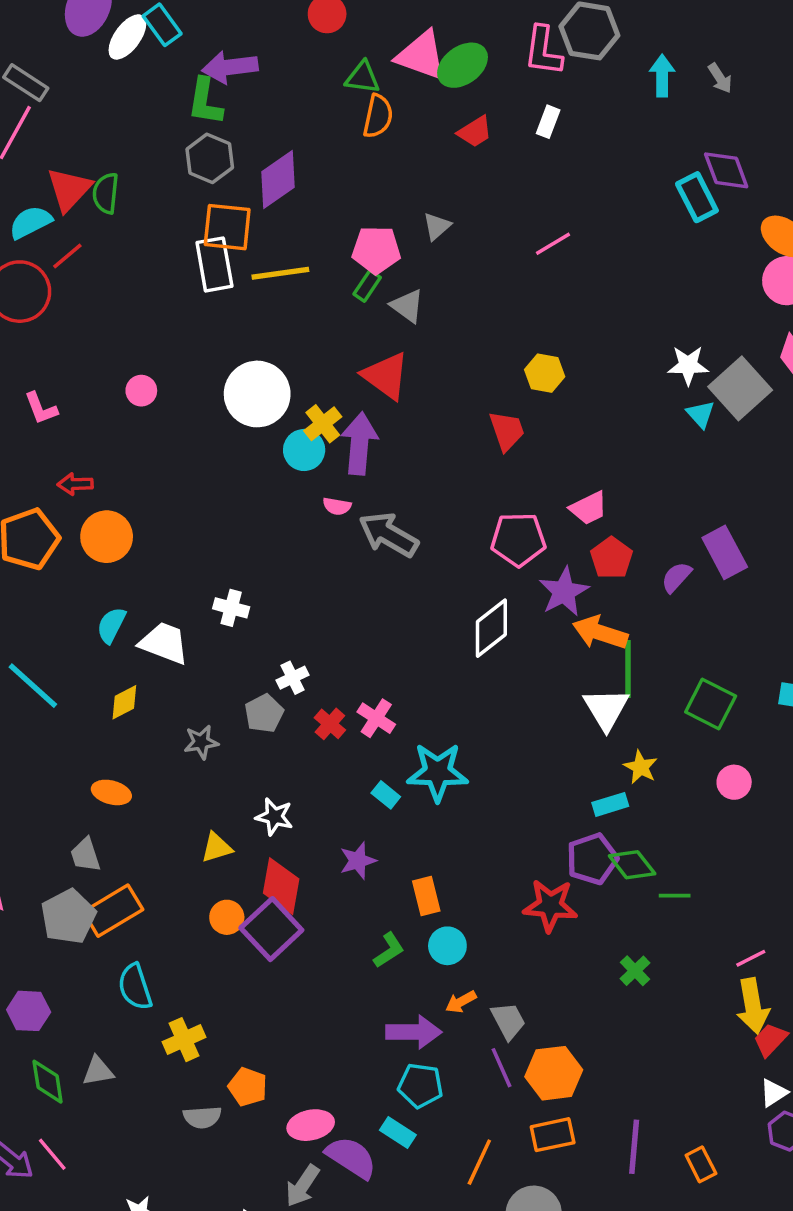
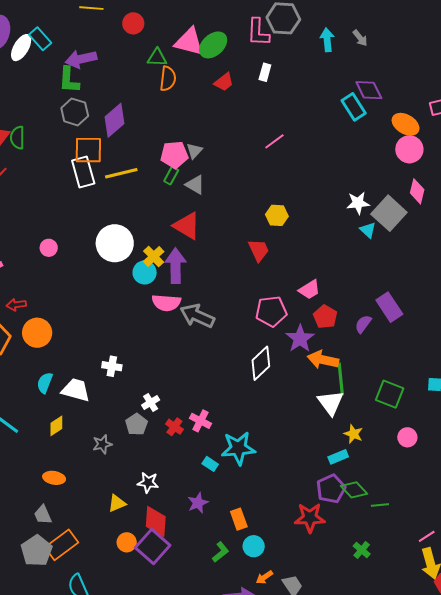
gray triangle: (437, 226) -> (194, 151), moved
pink semicircle: (337, 506) -> (166, 303), size x1.8

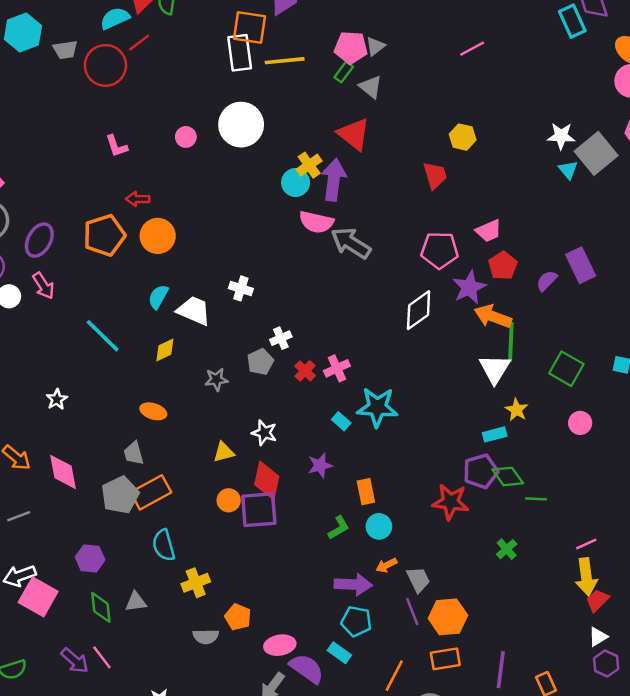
white circle: (115, 243) -> (241, 125), moved
pink cross: (200, 421) -> (337, 368), turned 30
purple square: (153, 547) -> (259, 510), turned 36

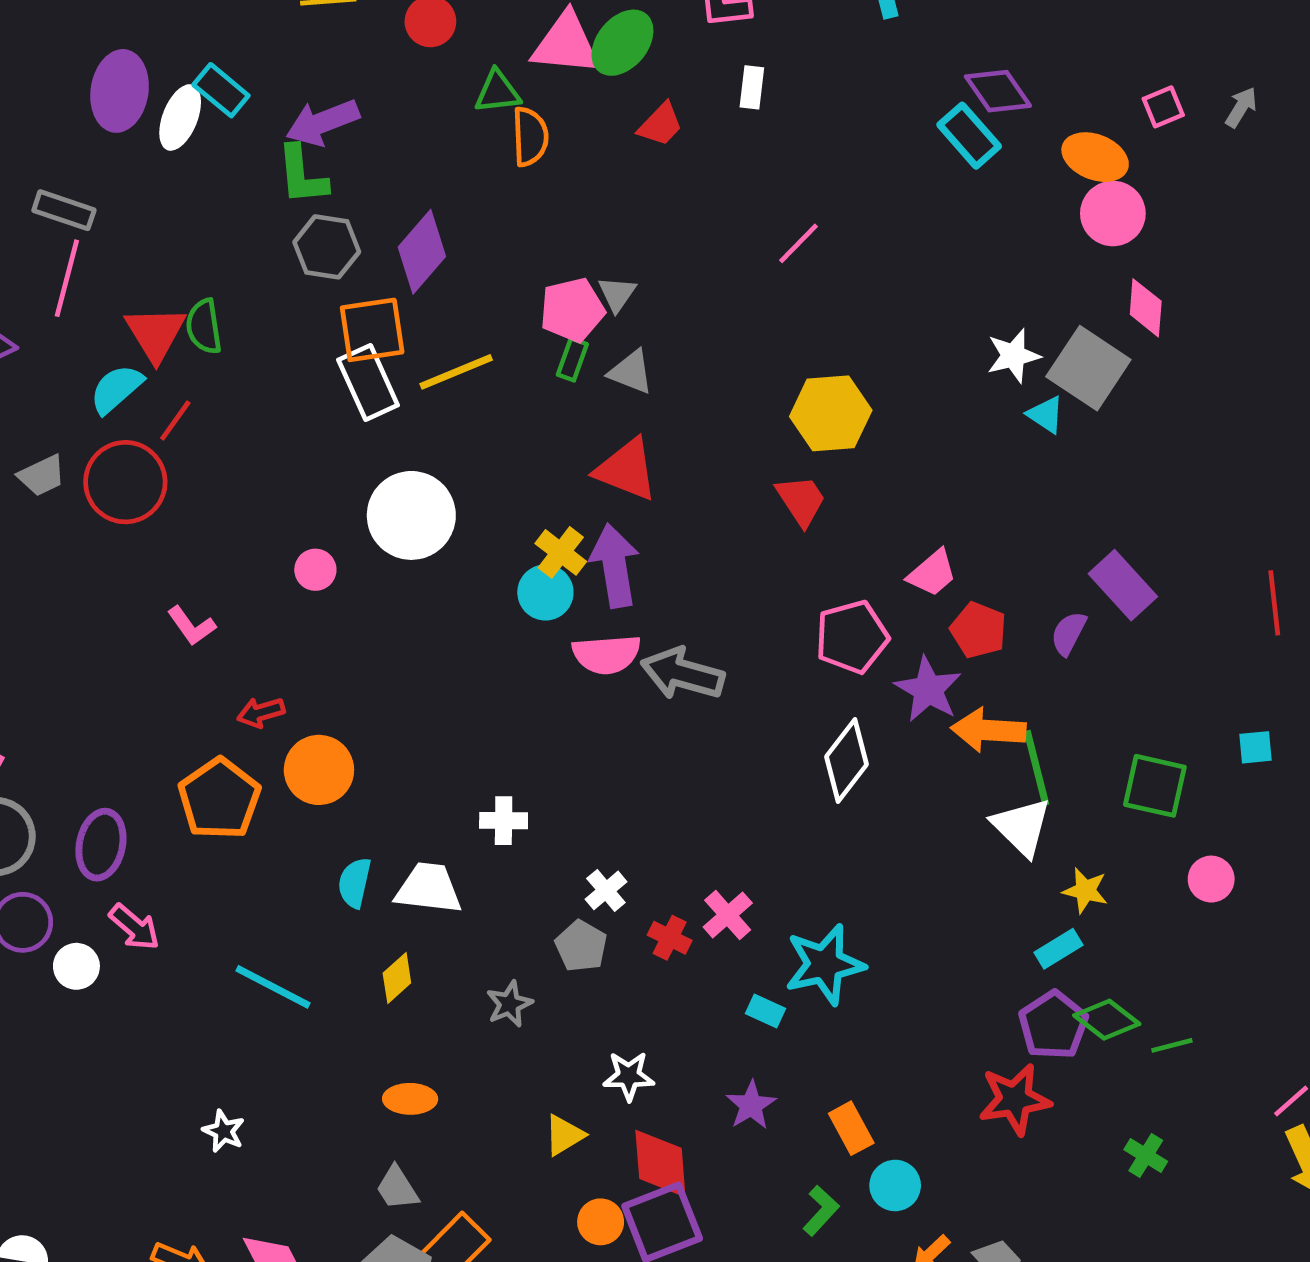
yellow hexagon: (463, 137) -> (831, 413), size x1.5

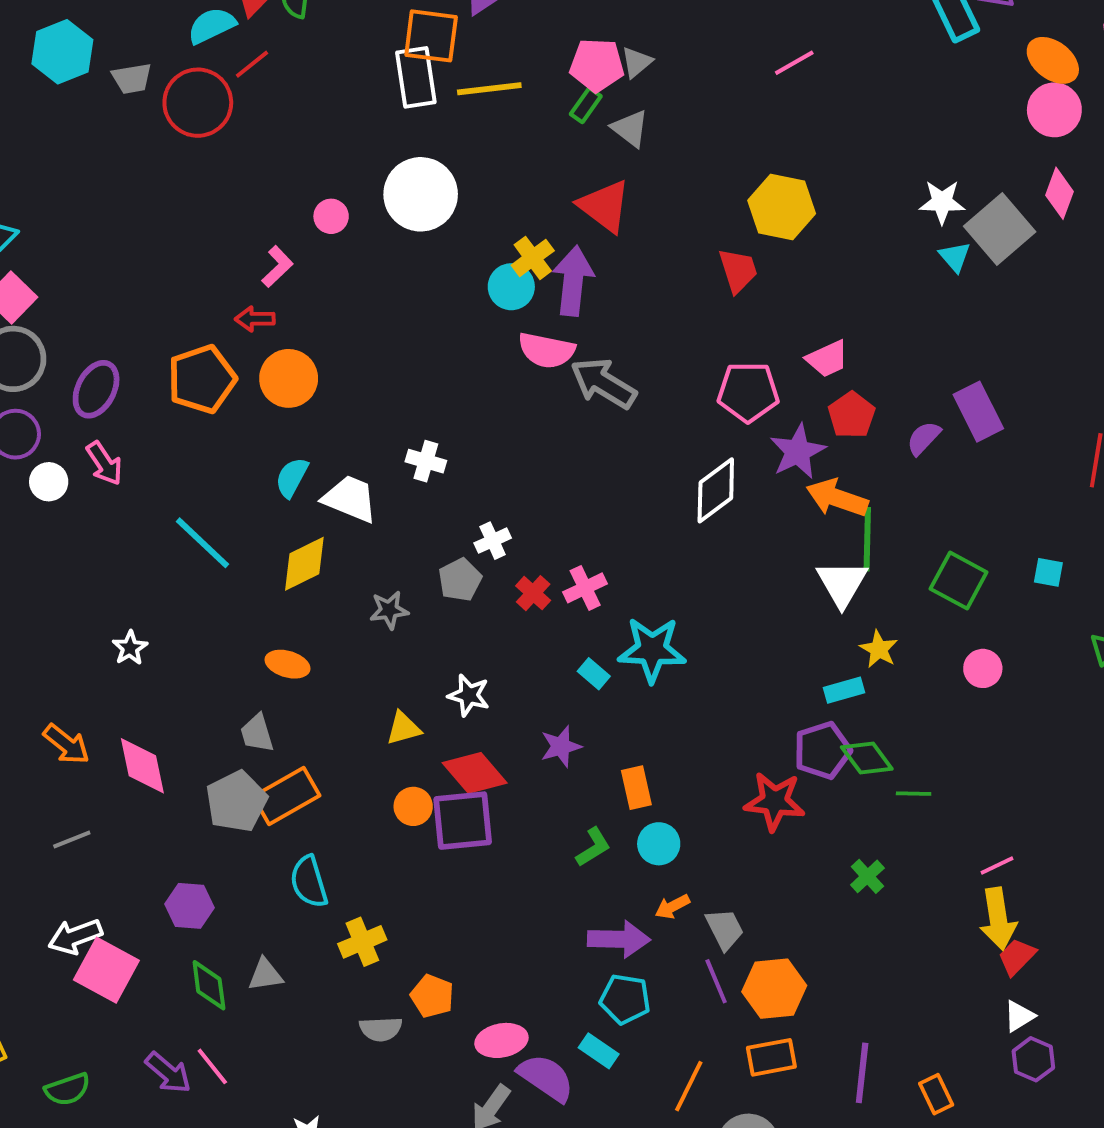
pink L-shape: (191, 626) -> (277, 267), moved, turned -114
yellow diamond: (397, 978) -> (304, 564), size x1.4
red diamond: (660, 1163) -> (475, 773), turned -52

